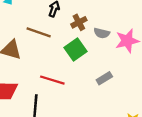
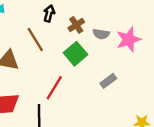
brown line: (39, 32) -> (35, 39), turned 45
red line: (52, 80) -> (54, 88), turned -70

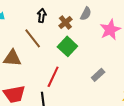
gray semicircle: (101, 34) -> (86, 14), moved, turned -64
gray rectangle: (108, 81) -> (98, 75), moved

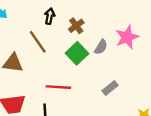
gray semicircle: (86, 14) -> (101, 47), moved
red line: (53, 77) -> (58, 87), turned 65

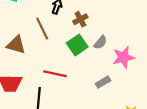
pink star: (127, 37) -> (124, 57), moved

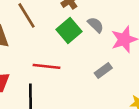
gray semicircle: (100, 42) -> (96, 25), turned -80

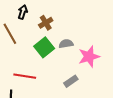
gray semicircle: (96, 25) -> (66, 44), turned -56

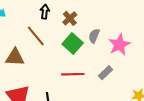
gray semicircle: (66, 44) -> (94, 36), turned -48
red line: (25, 76) -> (73, 74), moved

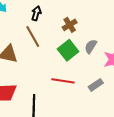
black arrow: (45, 12) -> (36, 13), moved

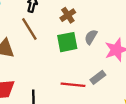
green square: (68, 50) -> (67, 42), turned 30
red line: (63, 81) -> (73, 85), moved

